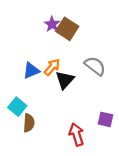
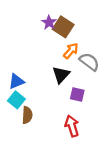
orange arrow: (52, 67) -> (71, 51), moved
blue triangle: (31, 71) -> (16, 81), moved
purple square: (105, 119) -> (77, 94), moved

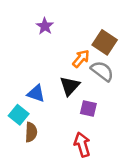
purple star: (49, 23) -> (45, 26), moved
brown square: (63, 27) -> (105, 42), moved
blue triangle: (16, 81) -> (36, 94), moved, turned 42

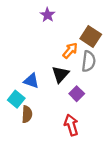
purple star: (45, 26) -> (47, 15), moved
gray semicircle: (102, 71) -> (89, 61), turned 60
purple square: (88, 108) -> (77, 94), turned 32

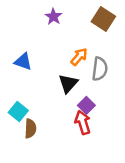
brown square: (91, 36) -> (103, 19), moved
blue triangle: (31, 81) -> (23, 62), moved
red arrow: (71, 125) -> (83, 122), moved

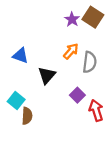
purple star: (53, 17) -> (72, 19), moved
black triangle: (68, 83) -> (47, 75), moved
red arrow: (83, 122) -> (96, 110), moved

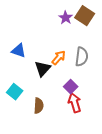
orange arrow: (71, 51) -> (59, 58), moved
red arrow: (96, 110) -> (75, 103), moved
brown semicircle: (27, 116) -> (39, 106), moved

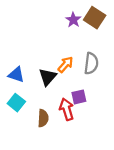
blue triangle: (19, 51) -> (16, 75), moved
purple square: (71, 87) -> (79, 97), turned 32
red arrow: (75, 103) -> (67, 109), moved

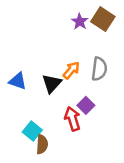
purple square: (79, 97) -> (86, 105), turned -32
cyan square: (16, 103) -> (32, 131), moved
brown semicircle: (43, 118) -> (42, 144), moved

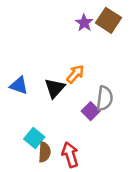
gray semicircle: (99, 69) -> (105, 98), moved
red arrow: (72, 119) -> (70, 155), moved

